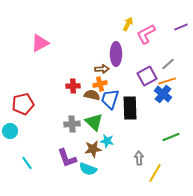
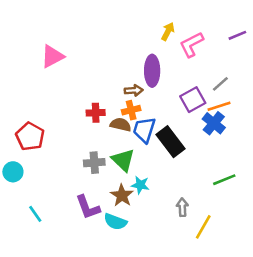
red pentagon: (23, 104) -> (30, 136), turned -30
black rectangle: (130, 108) -> (170, 142), turned -35
brown star: (93, 149) -> (122, 195), turned -30

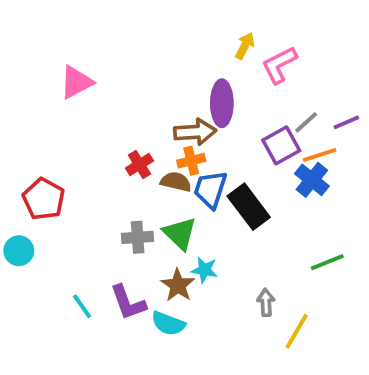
purple line: (237, 35) -> (346, 122), moved
gray line: (220, 84) -> (306, 122), moved
brown arrow: (134, 90) -> (195, 132), size x1.5
red cross: (96, 113) -> (139, 165), turned -30
cyan line: (35, 214) -> (82, 306), moved

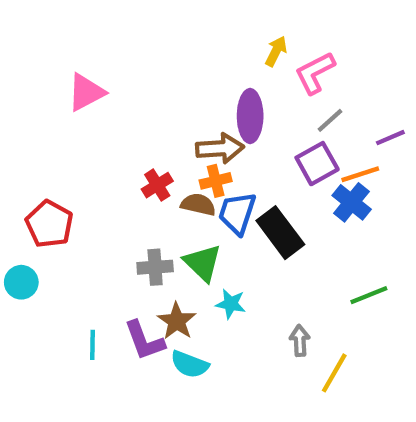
gray line: (306, 122) -> (330, 120), moved
brown star: (178, 285) -> (177, 321), moved
cyan line: (82, 306) -> (92, 345), turned 36

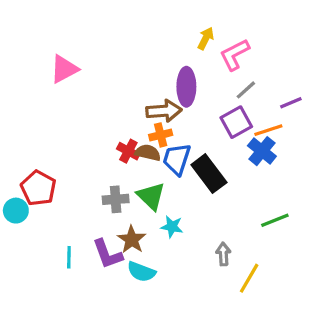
red cross: (157, 185) -> (128, 151), moved, turned -30
red pentagon: (49, 224) -> (38, 188), moved

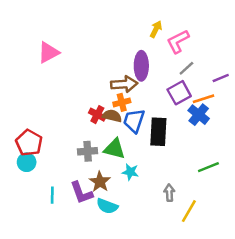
black rectangle: (209, 174) -> (158, 132), turned 40
green triangle: (151, 196) -> (114, 149), turned -30
cyan circle: (16, 211) -> (27, 162), moved

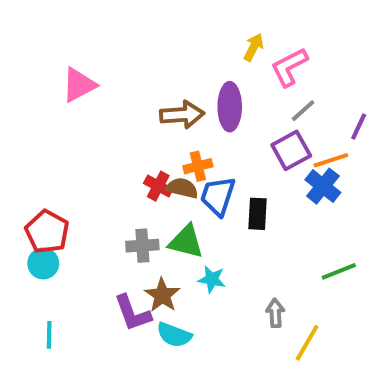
purple line: (221, 78) -> (359, 127), turned -42
brown arrow: (124, 84) -> (182, 115), moved
black rectangle: (158, 132) -> (257, 214), size x0.7
cyan line: (52, 195) -> (49, 335), moved

